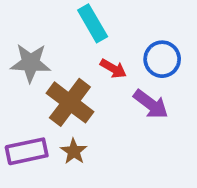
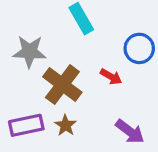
red arrow: (113, 69) -> (111, 77), moved
purple arrow: (151, 104) -> (130, 132), moved

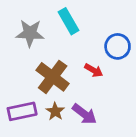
gray star: (29, 52) -> (30, 33), moved
purple arrow: (130, 132) -> (84, 114), moved

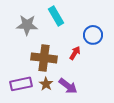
red arrow: (94, 70) -> (75, 53), turned -88
brown cross: (53, 77) -> (44, 58), turned -30

